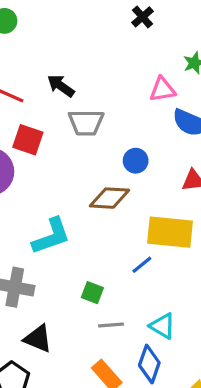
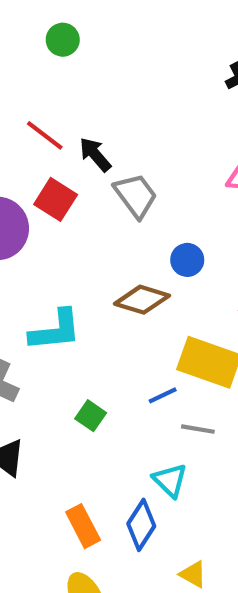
black arrow: (61, 86) -> (95, 155), moved
gray trapezoid: (86, 123) -> (136, 196), turned -141
gray line: (111, 325) -> (198, 429), moved

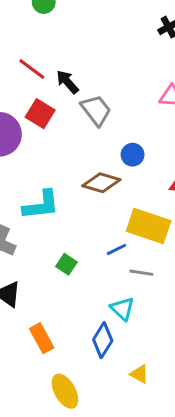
orange rectangle: (83, 526) -> (42, 338), moved

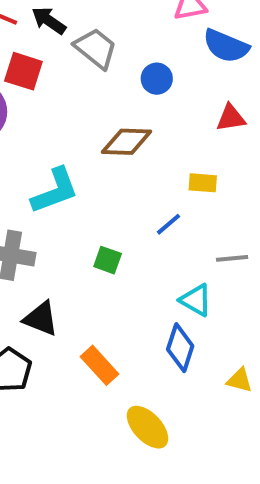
blue circle: (133, 155) -> (157, 79), moved
yellow rectangle: (149, 226) -> (203, 183), size x0.5
gray line: (141, 273) -> (232, 258), moved

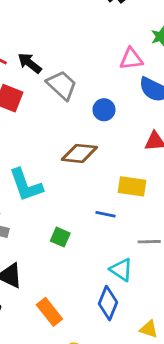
yellow rectangle: (203, 183) -> (132, 186), size x1.4
cyan L-shape: (55, 191) -> (26, 185), turned 87
blue line: (169, 224) -> (105, 214), turned 48

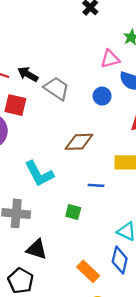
blue circle: (104, 110) -> (102, 96), moved
blue line: (105, 214) -> (96, 185), moved
orange rectangle: (49, 312) -> (88, 271), moved

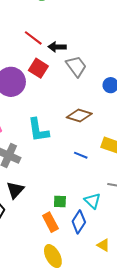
black arrow: (28, 74) -> (57, 47), turned -48
green square: (73, 212) -> (60, 201), moved, turned -32
black triangle: (37, 249) -> (15, 190), turned 36

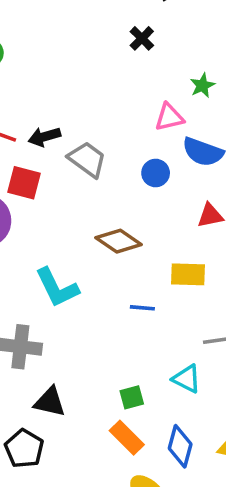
brown diamond: (79, 115) -> (119, 241), turned 35
black triangle: (15, 190) -> (50, 402), turned -42
blue diamond: (79, 222) -> (180, 446), moved

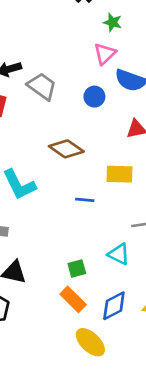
green star: (202, 85) -> (113, 22), moved, turned -30
pink triangle: (169, 117) -> (105, 54), turned -30
blue diamond: (180, 446) -> (114, 306), turned 48

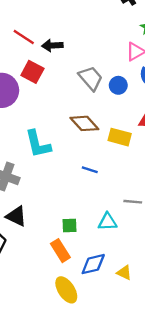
gray trapezoid: (42, 86) -> (91, 78), moved
yellow rectangle: (120, 174) -> (120, 137), moved
cyan triangle: (119, 254) -> (107, 222), turned -42

